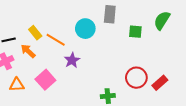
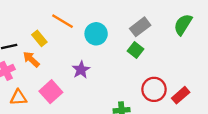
gray rectangle: (110, 14) -> (140, 27), moved, turned 48
green square: (135, 32) -> (135, 50), moved, turned 32
orange line: (56, 40) -> (62, 21), moved

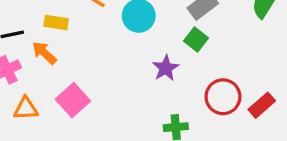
yellow rectangle: (39, 38) -> (56, 23), turned -42
purple star: (81, 70) -> (166, 68), moved

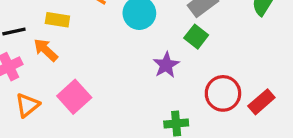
orange triangle: (26, 109) -> (27, 105), turned -36

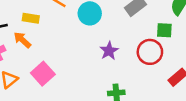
green square: (196, 37) -> (164, 30), moved, turned -35
red circle: (223, 93) -> (150, 52), moved

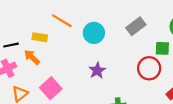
purple star: (109, 51) -> (97, 70), moved

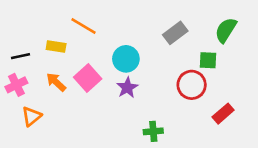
cyan circle: (94, 33) -> (126, 59), moved
orange arrow: (32, 57) -> (56, 82), moved
pink square: (51, 88) -> (88, 78), moved

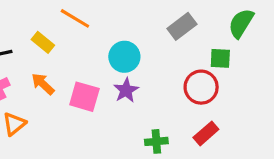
yellow rectangle: (56, 47) -> (43, 42), turned 30
pink square: (88, 78) -> (84, 97), moved, turned -32
red rectangle: (223, 114) -> (206, 133), moved

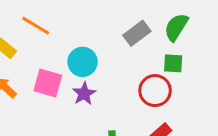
green semicircle: (241, 23) -> (176, 27), moved
pink square: (84, 97) -> (48, 83), moved

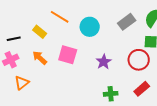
cyan circle: (83, 62) -> (90, 27), moved
purple star: (84, 94) -> (104, 62), moved

